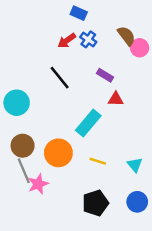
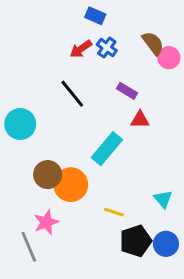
brown circle: (23, 146) -> (48, 175), moved
yellow line: (98, 161) -> (114, 212), moved
gray line: (24, 171) -> (29, 247), moved
black pentagon: (95, 203) -> (136, 241), moved

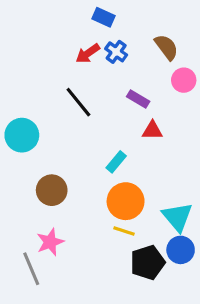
pink circle: (169, 58) -> (184, 80), moved
cyan rectangle: (107, 149) -> (116, 162), size x0.6
orange circle: (71, 185) -> (126, 201), moved
cyan triangle: (163, 199) -> (177, 217), size x1.5
blue circle: (166, 244) -> (181, 250), moved

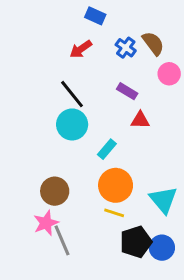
blue cross: (116, 52) -> (126, 48), moved
cyan circle: (22, 135) -> (72, 124), moved
brown circle: (52, 190) -> (55, 191), moved
blue circle: (181, 250) -> (162, 248), moved
gray line: (31, 269) -> (62, 240), moved

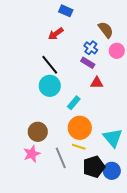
blue cross: (126, 48) -> (91, 48), moved
gray line: (62, 240) -> (61, 158), moved

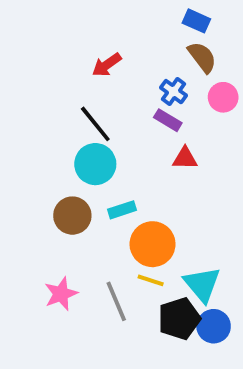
blue rectangle: (66, 11) -> (196, 21), moved
cyan rectangle: (74, 103) -> (122, 210), moved, turned 32
brown circle: (38, 132) -> (72, 216), moved
cyan triangle: (113, 138) -> (202, 284), moved

